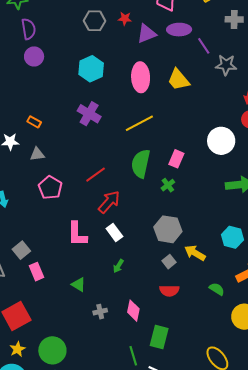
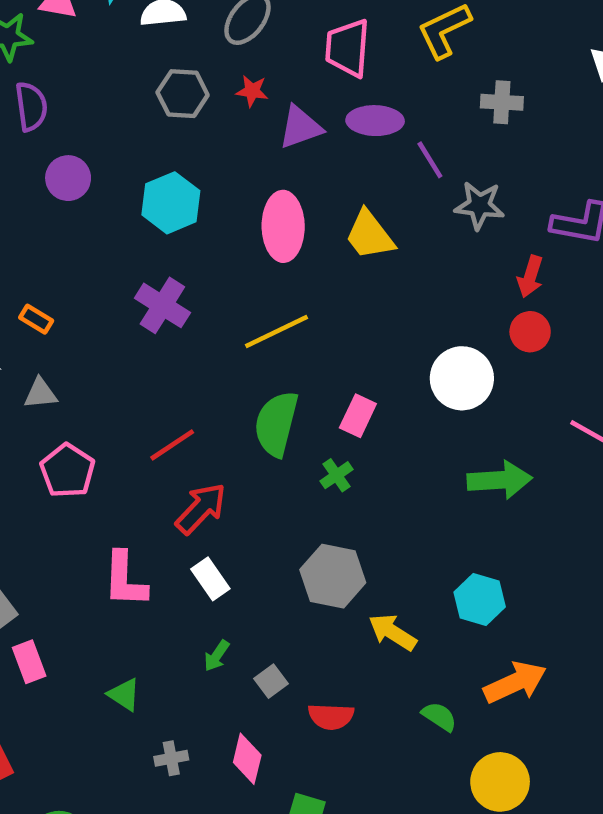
purple circle: (34, 56) -> (68, 178), moved
gray square: (169, 262) -> (271, 681), moved

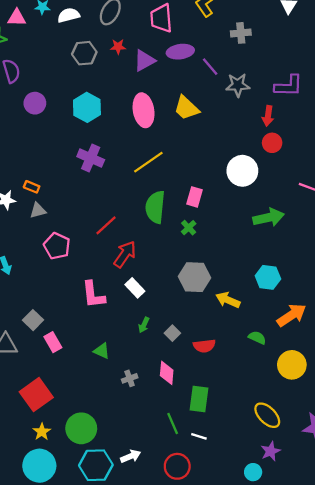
orange rectangle: (36, 319) -> (32, 187), moved

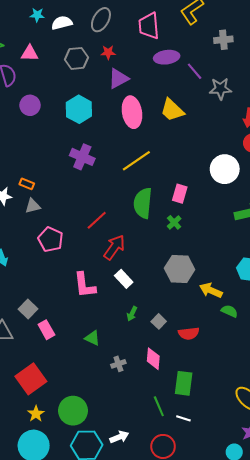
pink triangle: (17, 18) -> (30, 53), moved
purple triangle: (144, 61) -> (118, 79), moved
green semicircle: (257, 338) -> (229, 311), moved

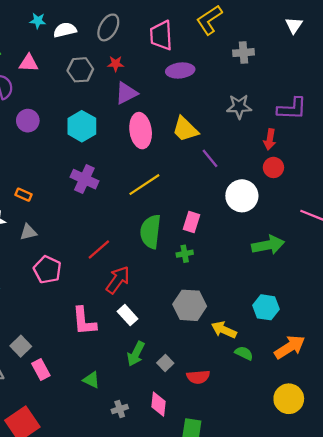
purple line: (195, 71) -> (210, 158), moved
orange rectangle: (27, 184) -> (23, 195), moved
green cross: (174, 222) -> (185, 254), turned 32
green arrow: (132, 314) -> (136, 354), size x1.5

